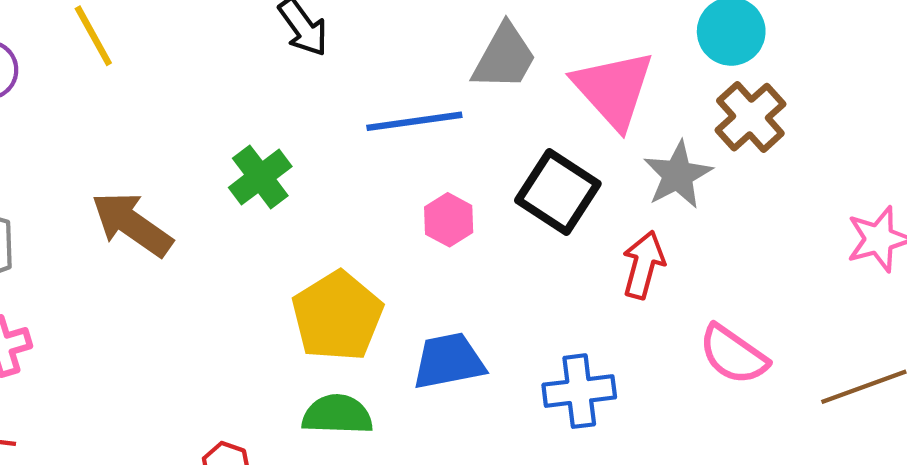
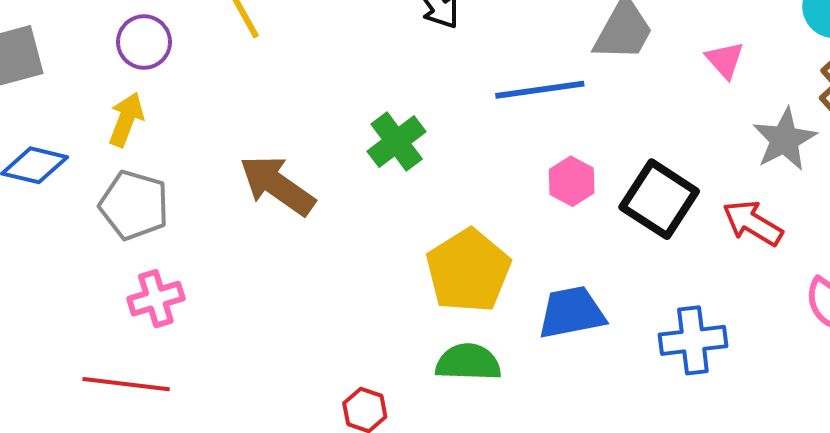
pink triangle: (613, 89) -> (725, 60), size x0.5
black square: (558, 192) -> (659, 199), moved
red arrow: (643, 265) -> (753, 223), turned -74

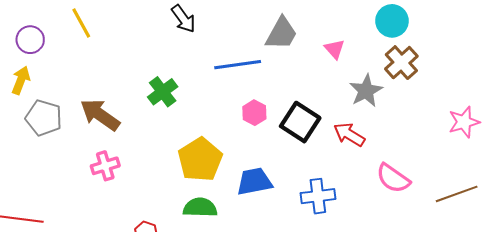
gray pentagon: (134, 205) -> (44, 118), moved
pink cross: (156, 299) -> (105, 166), moved

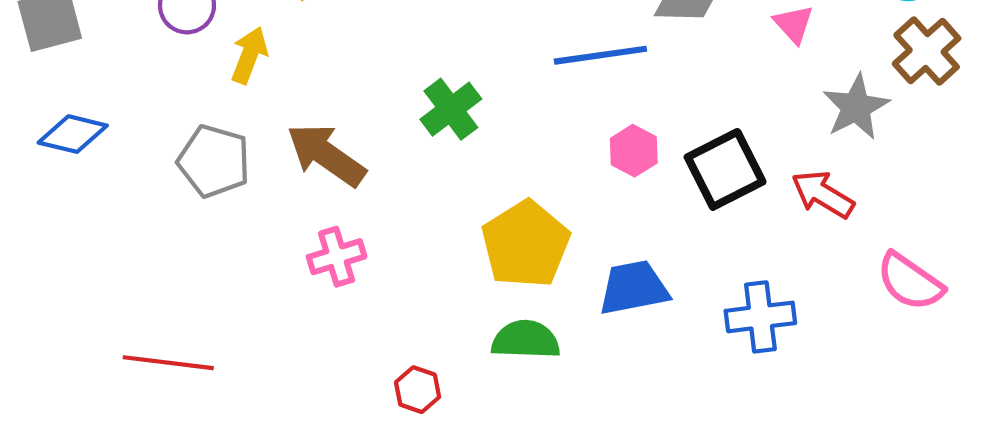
yellow arrow: (21, 80) -> (249, 55), moved
black square: (300, 122) -> (725, 169), turned 30

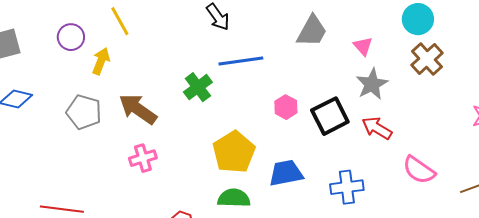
blue line: (600, 55) -> (241, 61), moved
gray star: (856, 107) -> (372, 84), moved

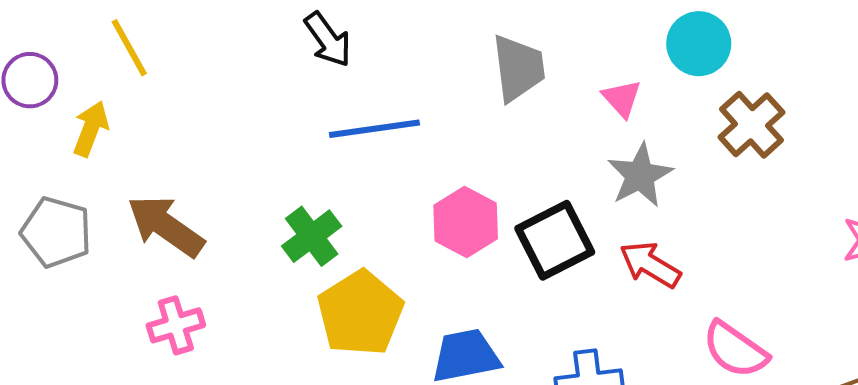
cyan circle: (418, 19) -> (699, 44), moved
gray trapezoid: (312, 31) -> (518, 68), turned -36
green cross: (198, 87) -> (312, 236), moved
pink hexagon: (286, 107) -> (466, 222), size x1.4

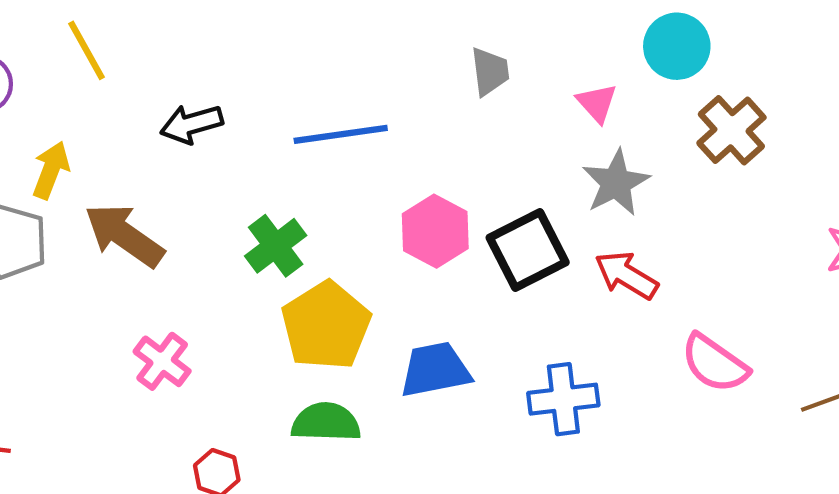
black arrow: (328, 40) -> (192, 124), moved, turned 110
gray trapezoid: (518, 68) -> (490, 71), size x0.7
yellow arrow: (91, 129) -> (51, 170), moved
pink cross: (176, 325) -> (162, 361), moved, turned -36

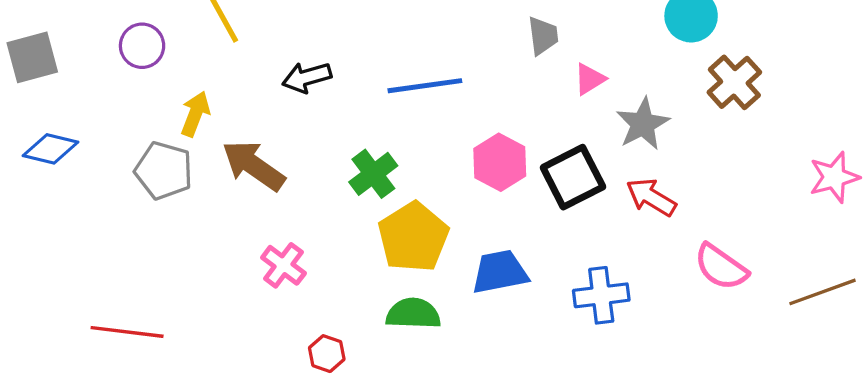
pink triangle: (597, 103) -> (590, 79), moved, turned 40

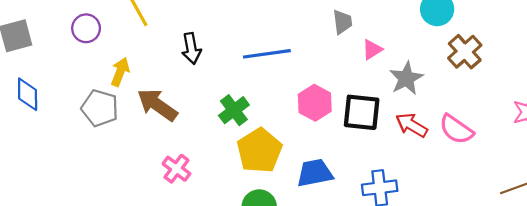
black arrow: (307, 77) -> (191, 48), turned -84
blue diamond: (51, 149) -> (28, 94), turned 76
black square: (573, 177) -> (362, 112), turned 33
pink semicircle: (721, 267) -> (456, 129), moved

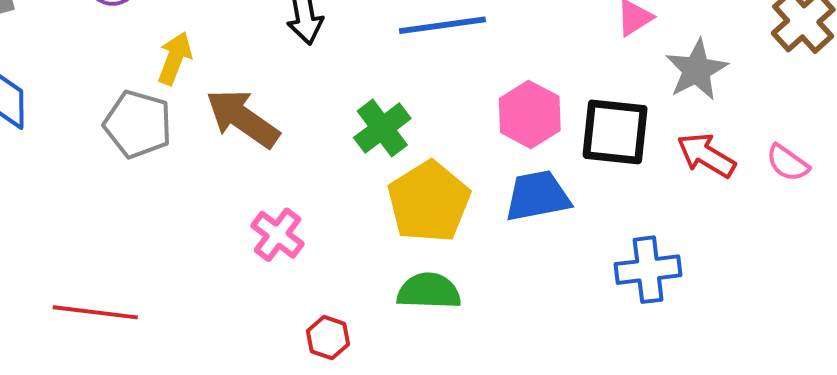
pink semicircle: (456, 129) -> (788, 163), size x0.7
blue trapezoid: (315, 173) -> (537, 196), moved

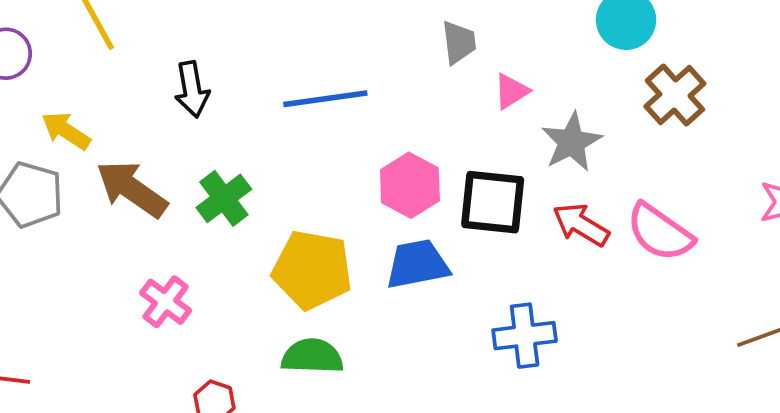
yellow arrow: (175, 58) -> (66, 131), turned -78
green cross: (382, 128) -> (224, 198), moved
pink semicircle: (788, 163) -> (660, 232), size x1.6
yellow pentagon: (429, 202) -> (312, 270), turned -30

